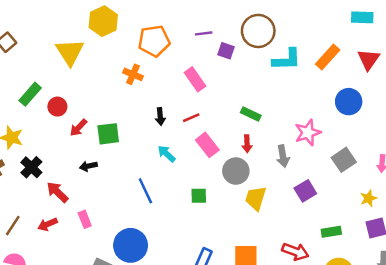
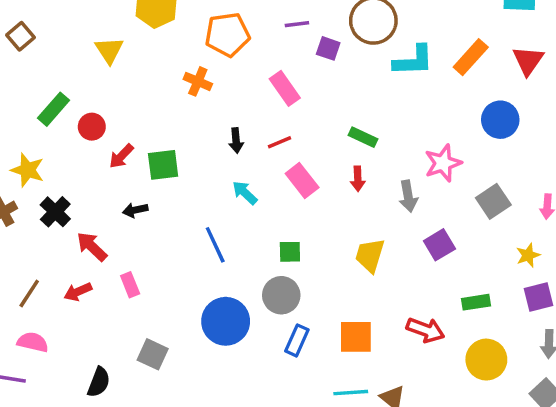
yellow triangle: (70, 52) -> (109, 50), size x0.7
gray circle: (236, 171) -> (281, 295), moved
blue circle: (131, 245) -> (226, 321), moved

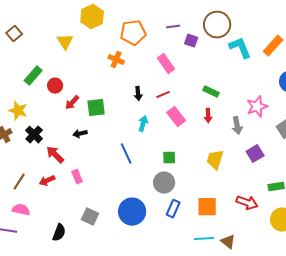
cyan L-shape: (413, 61) -> (240, 48), turned -110
cyan arrow: (245, 193) -> (143, 124), turned 63
blue circle: (226, 321) -> (132, 212), moved

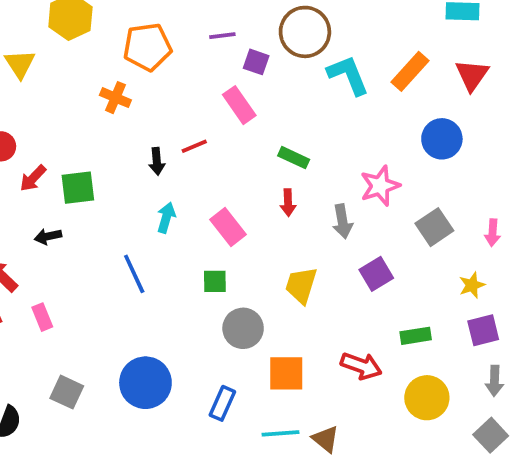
pink rectangle: (166, 64) -> (239, 105), moved
red line: (163, 95) -> (194, 146), moved
pink rectangle: (176, 117) -> (228, 227), moved
gray circle: (164, 183) -> (243, 328), moved
blue rectangle: (173, 209) -> (222, 403), moved

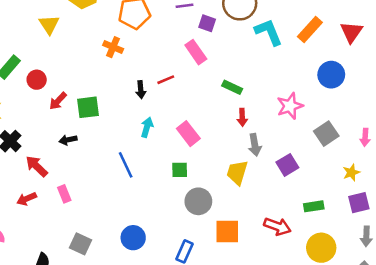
red arrow: (288, 203) -> (242, 117), moved
gray arrow: (342, 221) -> (255, 145), moved
blue circle: (145, 383) -> (133, 238), size x0.7

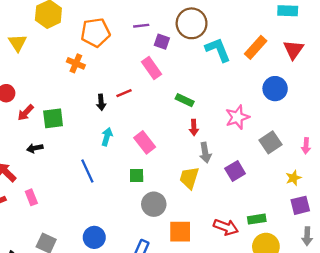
green rectangle: (314, 206) -> (257, 219), moved

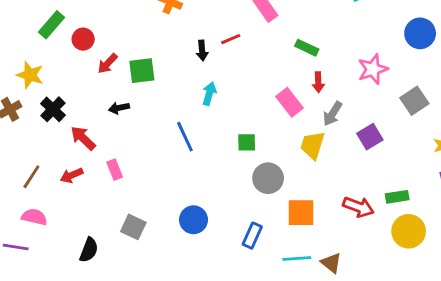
pink rectangle: (145, 142) -> (290, 102), moved
gray arrow: (205, 153) -> (333, 114), turned 42

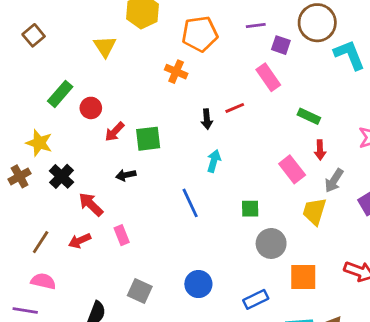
blue rectangle: (252, 236) -> (256, 299), turned 40

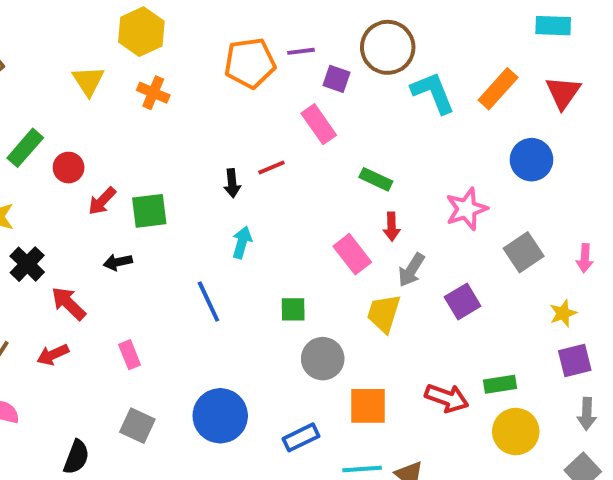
orange pentagon: (200, 34) -> (250, 63), moved
orange cross: (176, 72) -> (153, 93), moved
pink rectangle: (122, 235) -> (130, 355), moved
blue circle: (198, 284) -> (220, 416), size x1.4

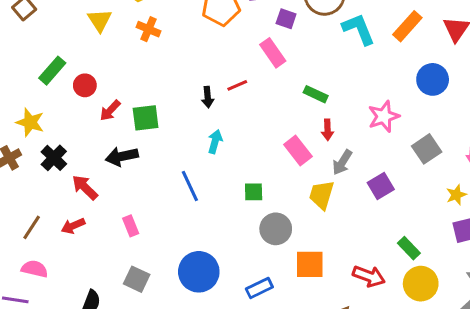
black arrow: (118, 262) -> (122, 156), size x1.5
green rectangle: (500, 384) -> (409, 248), turned 55
red arrow: (447, 398) -> (369, 276), moved

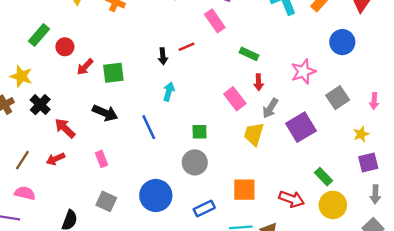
black arrow: (122, 156) -> (105, 113), moved, turned -145
purple square: (381, 186) -> (301, 127), size x1.4
gray circle: (276, 229) -> (195, 162), moved

